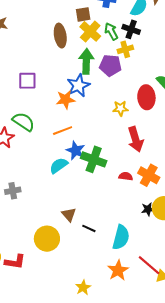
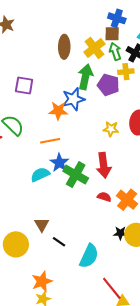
brown square: (83, 14) -> (112, 34), moved
red arrow: (136, 139) -> (104, 165), moved
orange star: (118, 270) -> (42, 281), moved

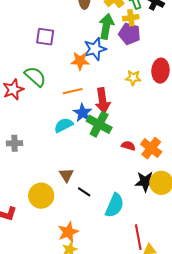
yellow cross: (126, 72) -> (131, 18), moved
red arrow: (104, 165) -> (103, 101), moved
black star: (120, 233) -> (145, 182), size x1.5
red line: (112, 288) -> (138, 237), turned 30

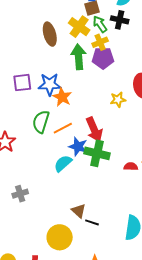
blue star: (95, 49) -> (50, 84), moved, turned 30
orange star: (80, 61) -> (62, 97), turned -30
green semicircle: (35, 77) -> (41, 122), moved, turned -100
black line: (84, 192) -> (92, 222), moved

